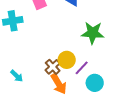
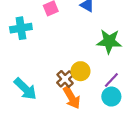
purple line: (82, 68) -> (111, 80), moved
cyan arrow: (17, 76) -> (25, 89), size x1.6

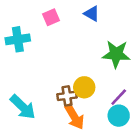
brown cross: (65, 79) -> (67, 96), turned 35

